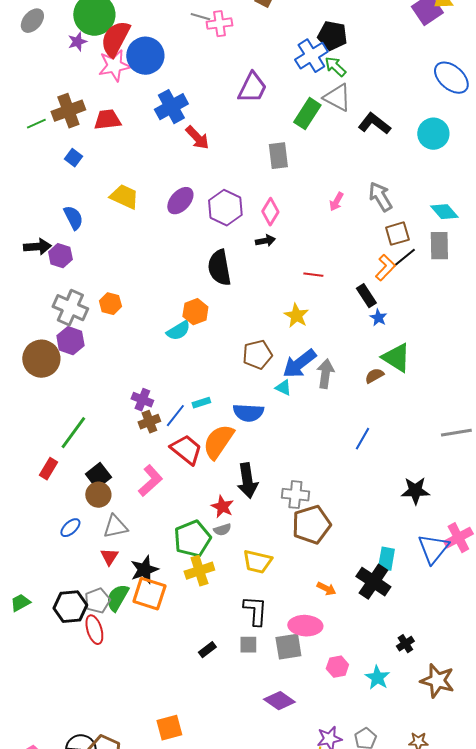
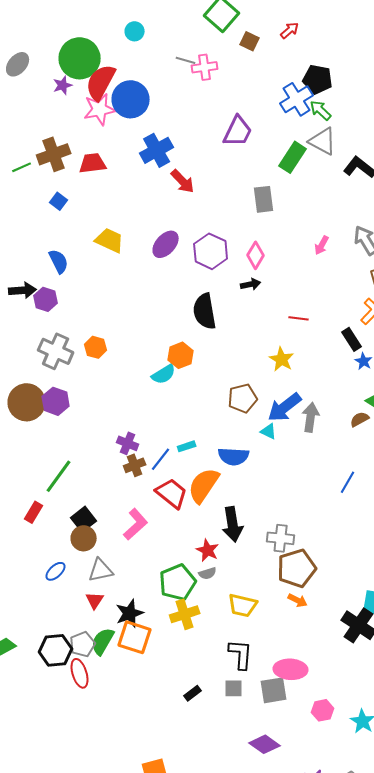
purple hexagon: (70, 341) -> (56, 401), moved
orange arrow: (326, 589) -> (298, 600), moved

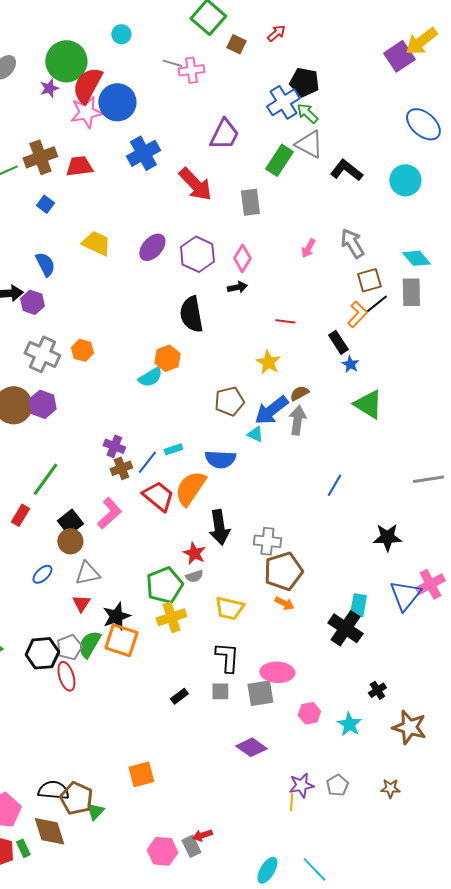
red arrow: (183, 181) -> (195, 184), moved, size x1.4
brown semicircle: (360, 419) -> (299, 393), moved
pink L-shape: (136, 524) -> (109, 513), moved

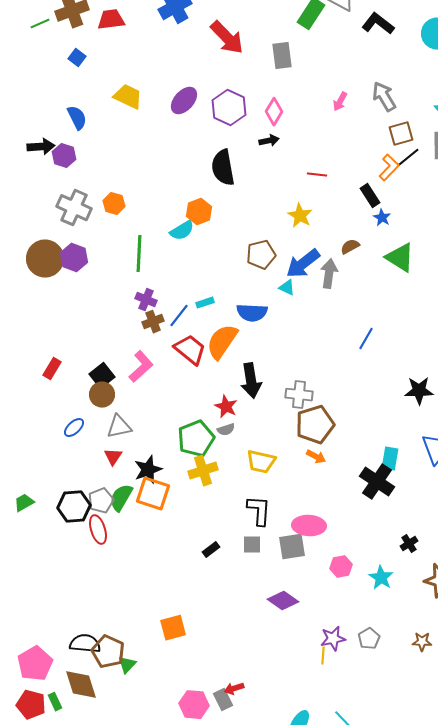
brown semicircle: (299, 393) -> (350, 247), moved
green line: (45, 479) -> (139, 254), moved, turned -33

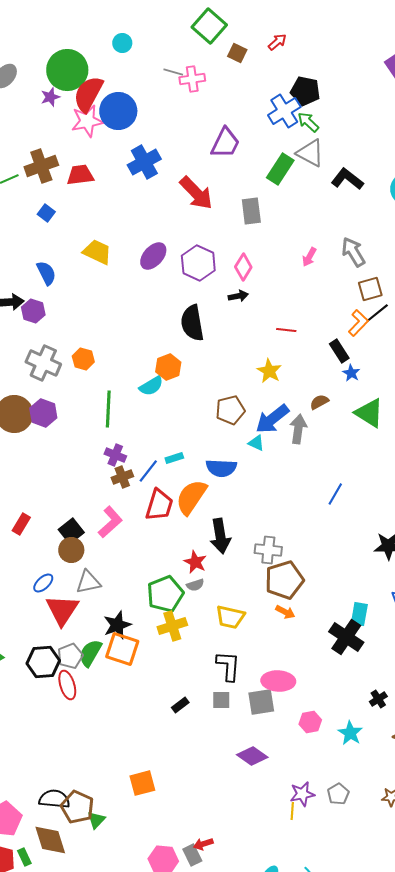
red trapezoid: (190, 350) -> (159, 505), turned 68
red triangle: (113, 457) -> (62, 610), moved, size x1.8

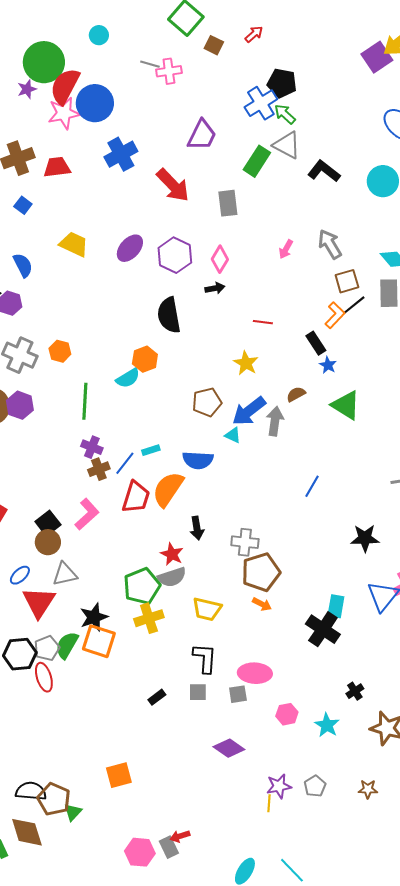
black arrow: (220, 536) -> (197, 528), size x0.7
gray semicircle: (195, 585) -> (172, 577), size x1.6
gray square: (261, 702) -> (238, 694), size x0.7

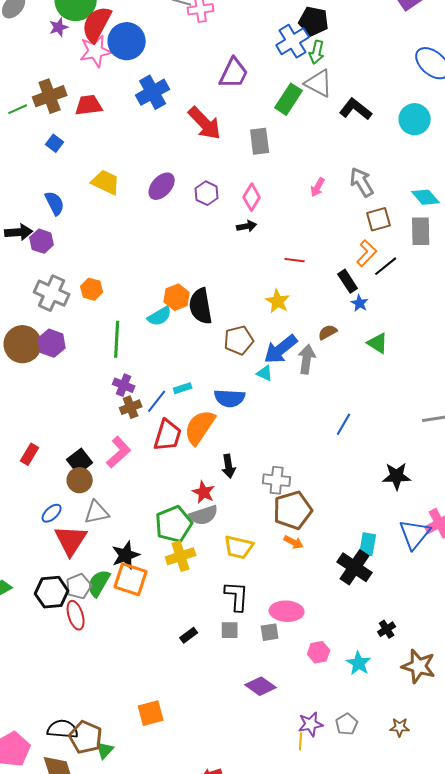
green arrow: (285, 114) -> (317, 52), turned -120
purple hexagon: (175, 255) -> (207, 193), size x0.7
black line: (354, 305) -> (386, 266), moved
black semicircle: (169, 315) -> (201, 306), moved
green triangle: (346, 405) -> (378, 343), size x0.7

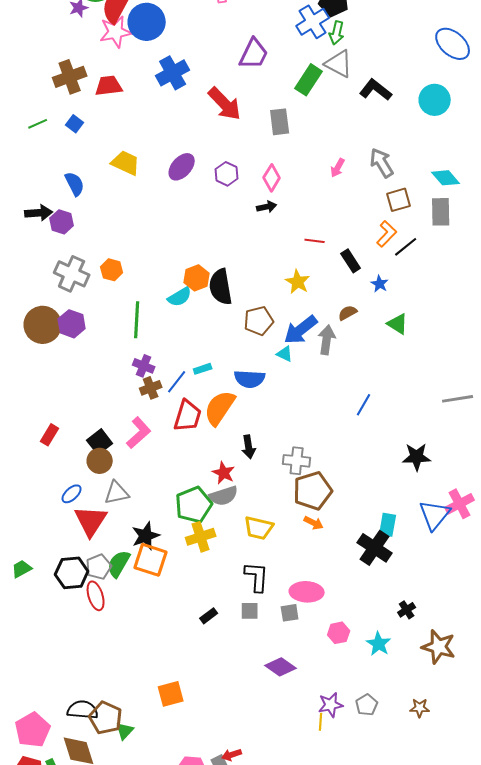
green line: (18, 109) -> (38, 124), moved
black rectangle: (348, 281) -> (351, 261), moved

